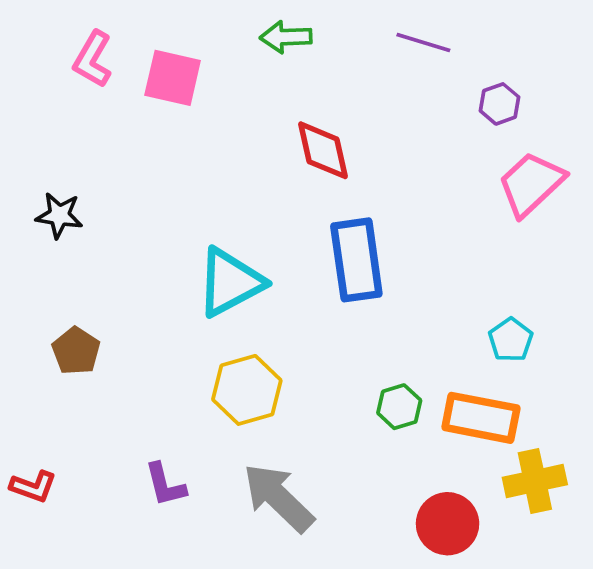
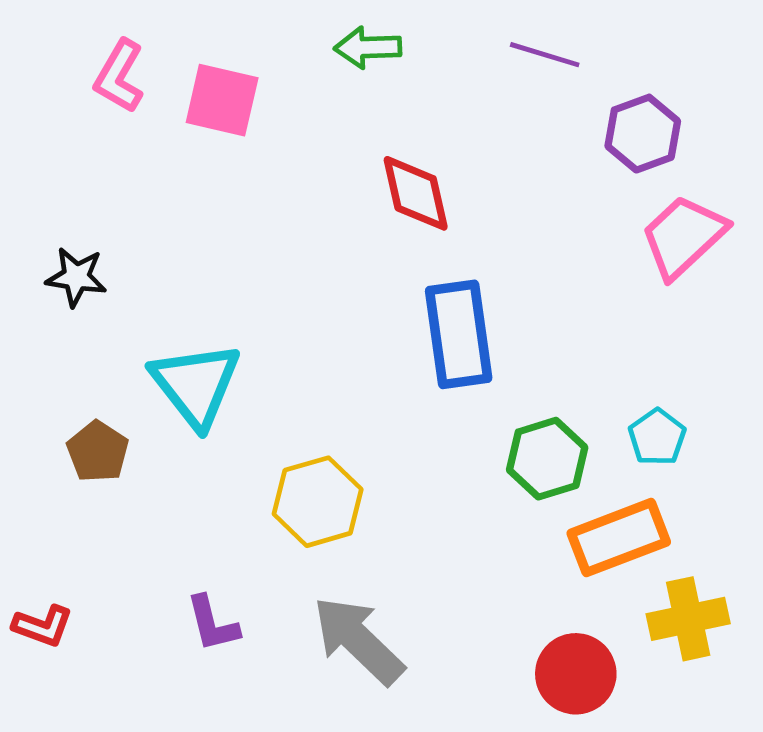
purple hexagon: (500, 104) -> (643, 134), size x1.4
cyan triangle: (230, 282) -> (196, 385), moved, turned -40
green hexagon: (399, 407) -> (547, 459), moved, size x1.4
orange rectangle: (481, 418) -> (619, 538), turned -32

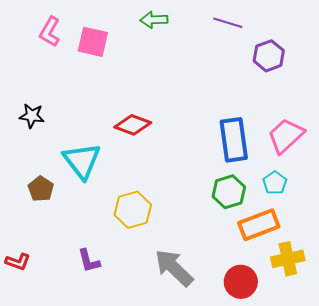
red diamond: (416, 193) -> (133, 125), moved, turned -57
pink trapezoid: (683, 236) -> (286, 136), moved
blue rectangle: (459, 334) -> (234, 140), moved
gray arrow: (358, 640) -> (174, 268), moved

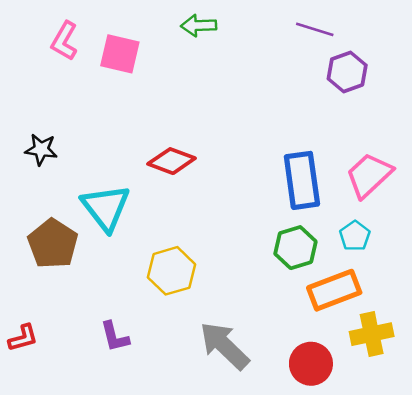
purple line: (228, 23) -> (315, 29), moved
brown pentagon: (41, 189) -> (53, 244), size x1.5
red L-shape: (18, 262) -> (23, 338), turned -35

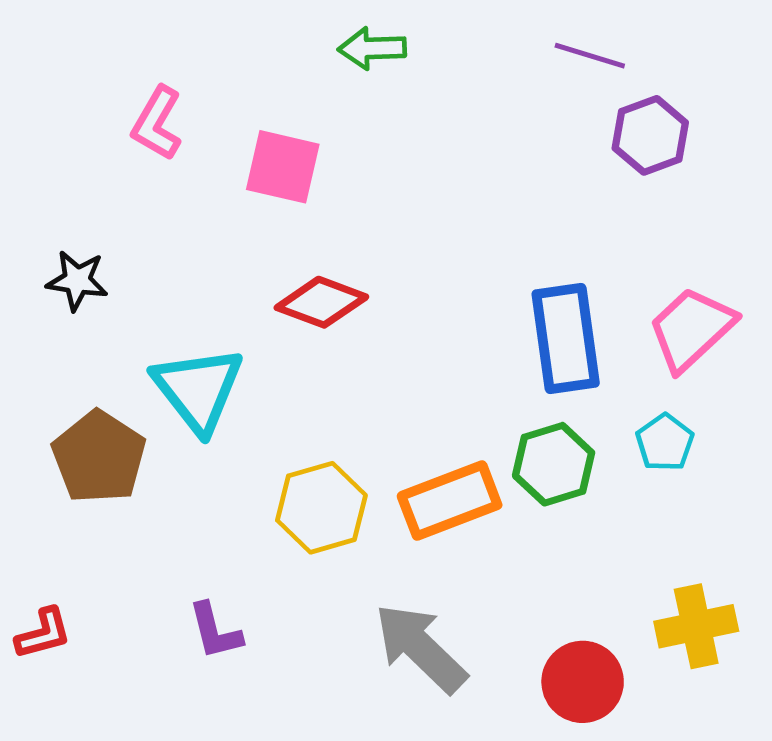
pink L-shape: (64, 41) -> (157, 123), moved
pink square: (120, 54) -> (283, 167), moved
orange rectangle: (334, 290) -> (450, 501), moved

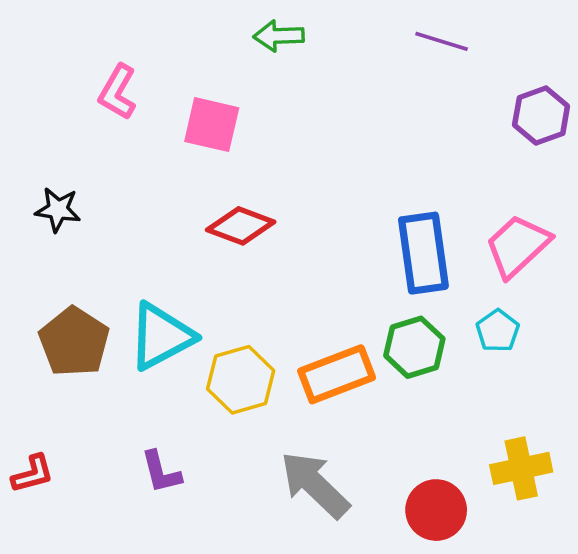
purple hexagon: (650, 135) -> (541, 116), moved
cyan triangle: (198, 389) -> (161, 336), moved, turned 40

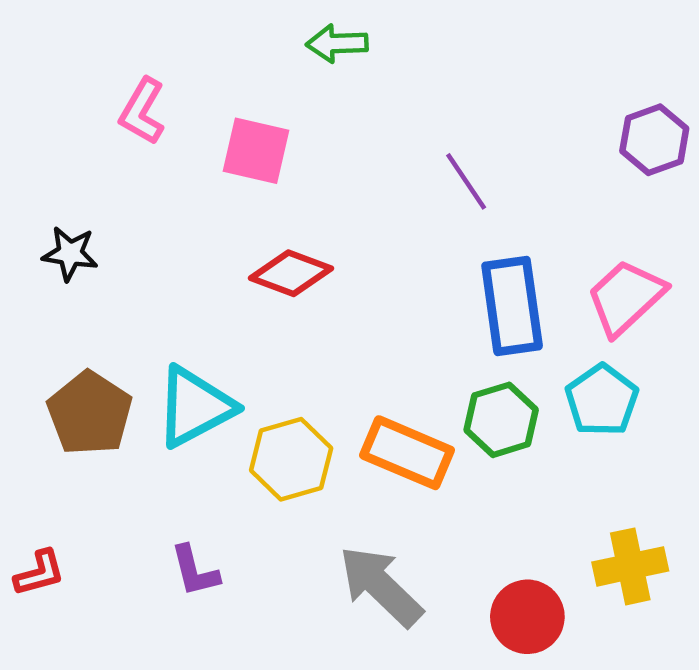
purple line: (442, 41) -> (466, 181), moved, turned 39
cyan pentagon: (498, 331) -> (602, 400), size x1.4
orange rectangle: (337, 374) -> (407, 453), turned 44

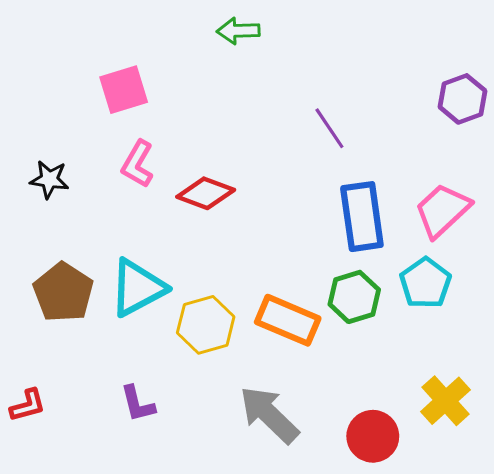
pink L-shape: (142, 111) -> (138, 164), moved
pink square: (256, 151) -> (124, 90), moved, turned -30
yellow cross: (630, 566) -> (446, 401), turned -30

